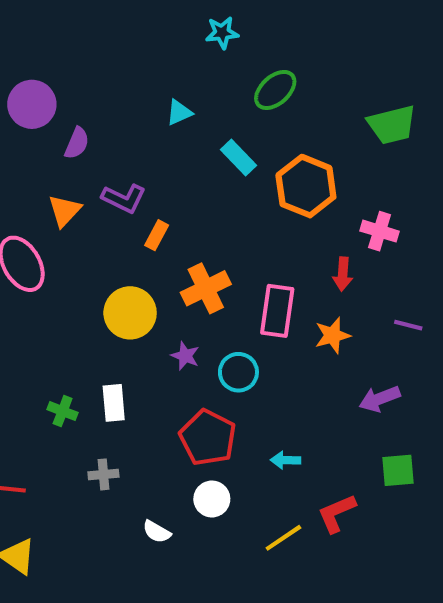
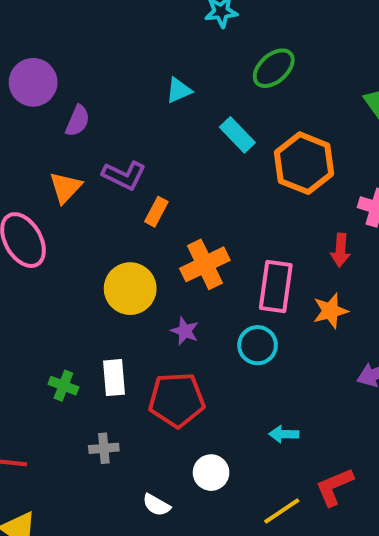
cyan circle: (238, 372) -> (258, 345), moved
red pentagon: (208, 438) -> (177, 400), moved, turned -30

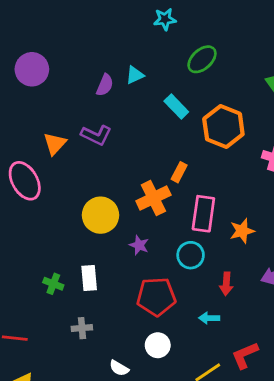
purple semicircle: (78, 121) -> (105, 85), moved
orange rectangle: (156, 212) -> (179, 172), moved
red arrow: (340, 250) -> (226, 284), moved
red pentagon: (177, 400) -> (156, 297), moved

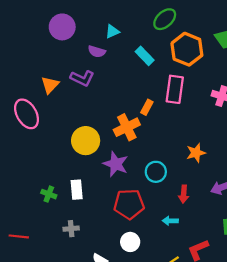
purple circle: (32, 69) -> (62, 27), moved
purple semicircle: (105, 85) -> (97, 51), moved, turned 84
orange hexagon: (223, 126) -> (187, 49), moved
pink rectangle: (203, 214) -> (175, 89), moved
purple star: (139, 245) -> (116, 164), size x1.6

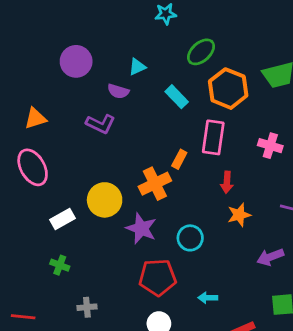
orange triangle: (50, 85) -> (35, 118), moved, turned 30
white rectangle: (77, 190) -> (62, 219), moved, turned 66
red arrow: (184, 194) -> (227, 182), moved

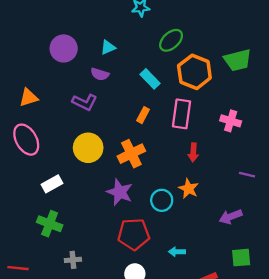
cyan triangle: (137, 67) -> (108, 47), moved
orange rectangle: (179, 159) -> (143, 115), moved
yellow circle: (105, 200) -> (88, 148), moved
orange star: (239, 215) -> (189, 189), moved, turned -30
green cross: (60, 265) -> (50, 224), size x1.5

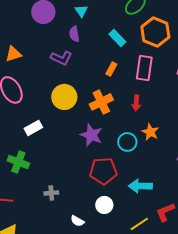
cyan triangle: (108, 47) -> (81, 11), turned -40
purple semicircle: (100, 74) -> (74, 34), turned 63
red arrow: (193, 152) -> (136, 103), moved
green cross: (50, 224) -> (18, 162), moved
cyan arrow: (177, 252) -> (140, 186), size x1.6

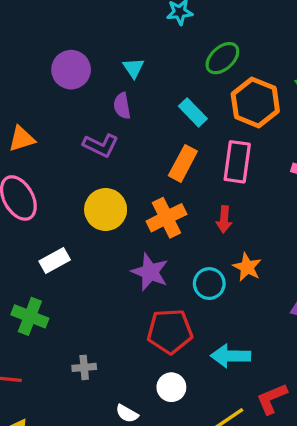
orange rectangle: (111, 69) -> (183, 163), size x1.5

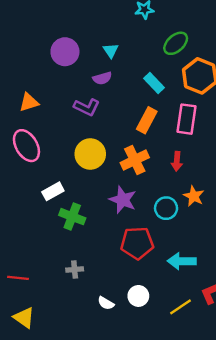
purple semicircle: (122, 106) -> (102, 78), turned -96
green cross: (30, 316) -> (72, 217), moved
white circle: (171, 387) -> (138, 296), moved

